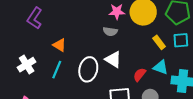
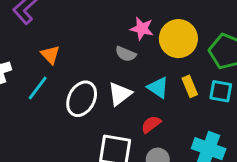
white triangle: (113, 59) -> (120, 94), turned 36
cyan triangle: (161, 67) -> (158, 88), moved

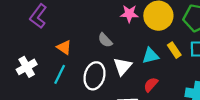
gray semicircle: (126, 54) -> (105, 40), moved, turned 35
cyan triangle: (158, 88) -> (150, 56), turned -36

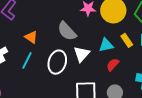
gray semicircle: (105, 40) -> (67, 31), size x1.5
red semicircle: (151, 85) -> (113, 65), moved

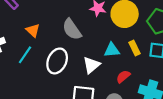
white triangle: (82, 54) -> (91, 65), moved
red semicircle: (113, 65) -> (123, 77), moved

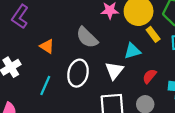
yellow rectangle: (135, 48) -> (153, 34), moved
cyan line: (25, 55) -> (45, 86), moved

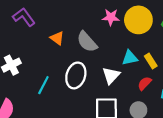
purple L-shape: (20, 17) -> (24, 17), turned 105
yellow rectangle: (153, 34) -> (151, 61), moved
orange triangle: (47, 46) -> (57, 38), moved

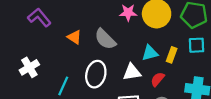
yellow rectangle: (151, 61) -> (172, 55), turned 56
white triangle: (111, 76) -> (132, 72), turned 42
red semicircle: (145, 83) -> (158, 79), moved

